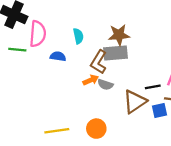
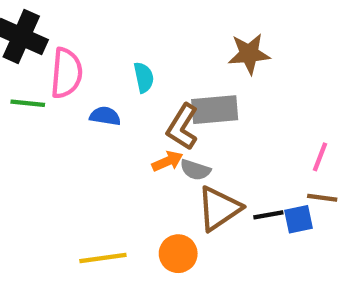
brown star: (119, 35) -> (249, 54), moved
black line: (153, 87) -> (268, 215), moved
brown triangle: (135, 101) -> (219, 209), moved

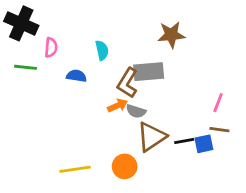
pink semicircle: (66, 73) -> (51, 47), size x0.6

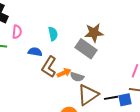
brown star: (171, 35) -> (94, 33), moved
gray rectangle: (149, 72) -> (86, 49), turned 40
brown L-shape: (127, 83) -> (49, 67), moved

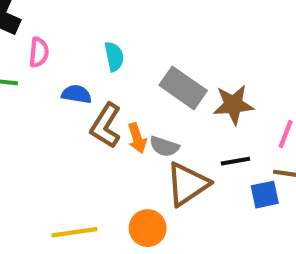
brown star: (94, 33) -> (233, 105), moved
orange arrow: (64, 73) -> (137, 138), turned 96
black line: (111, 98) -> (235, 161), moved

